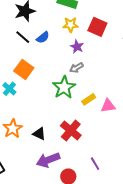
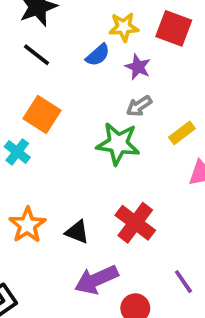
blue semicircle: (43, 37) -> (98, 55), moved
green star: (64, 87) -> (118, 144), turned -30
yellow rectangle: (89, 99) -> (182, 133), moved

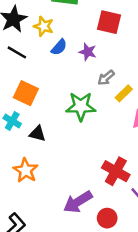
yellow star: (124, 27) -> (44, 26), moved, turned 30
gray arrow: (139, 106) -> (106, 78), moved
red cross: (135, 223) -> (116, 171), moved
black triangle: (77, 232) -> (37, 134), moved

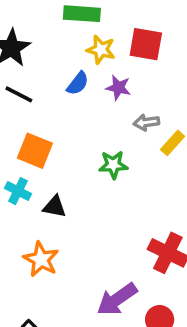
yellow star: (44, 26) -> (101, 50), moved
gray arrow: (106, 78) -> (146, 122), turned 36
green star: (81, 106) -> (113, 165), size x0.7

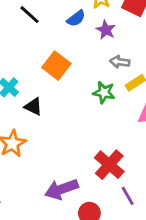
orange square: (35, 151) -> (56, 66), moved
green star: (113, 165) -> (104, 92), moved

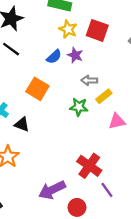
blue semicircle: (76, 18) -> (54, 57), moved

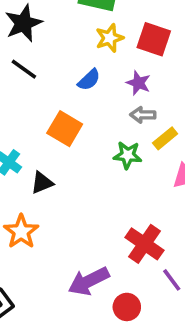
yellow star: (68, 29) -> (110, 38), turned 30
purple star: (75, 55) -> (138, 83), moved
black triangle: (22, 124) -> (42, 183), turned -42

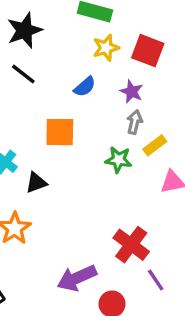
gray arrow: (143, 115) -> (135, 122), turned 100
orange square: (65, 129) -> (60, 132), turned -32

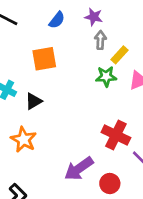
green star: (118, 160) -> (106, 76), moved

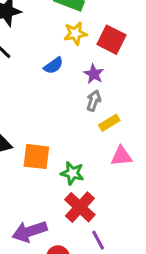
orange square: (44, 59) -> (36, 157), moved
green star: (106, 76) -> (72, 173), moved

